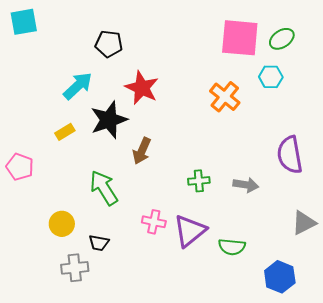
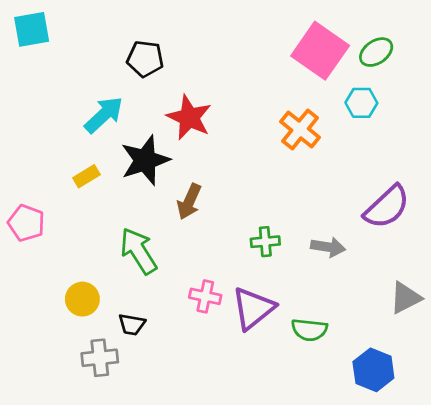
pink square: (240, 38) -> (320, 51), turned 30
purple semicircle: (290, 155) -> (387, 207), turned -123

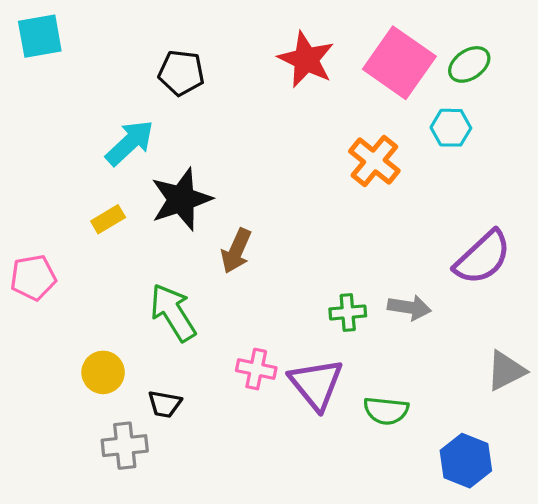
red star: (189, 117) -> (306, 59), moved
pink pentagon: (26, 223) -> (33, 278), turned -30
green cross: (265, 242) -> (348, 312), moved
purple triangle: (253, 308) -> (316, 384), turned -30

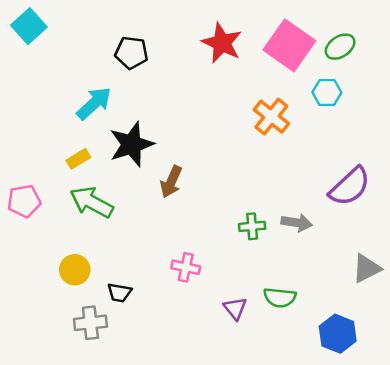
cyan square: (40, 36) -> (29, 26), turned -32
green arrow: (173, 312) -> (92, 202), moved, turned -30
purple triangle: (316, 384) -> (235, 308), moved, size x0.6

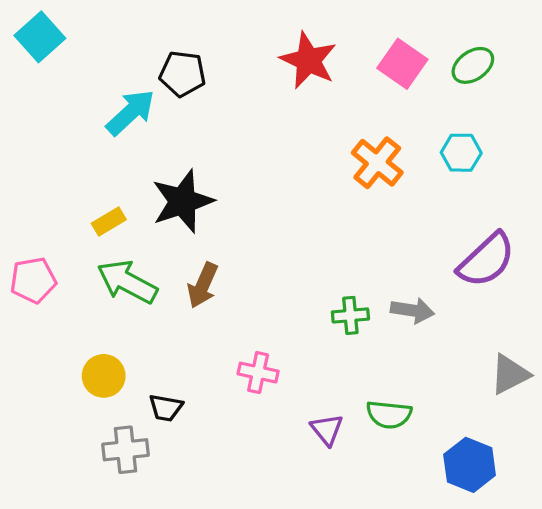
pink square: (289, 45) -> (402, 64), size x0.7
cyan hexagon: (327, 92) -> (461, 153), moved
cyan arrow: (94, 103) -> (131, 112), moved
brown arrow: (171, 182) -> (203, 285), moved

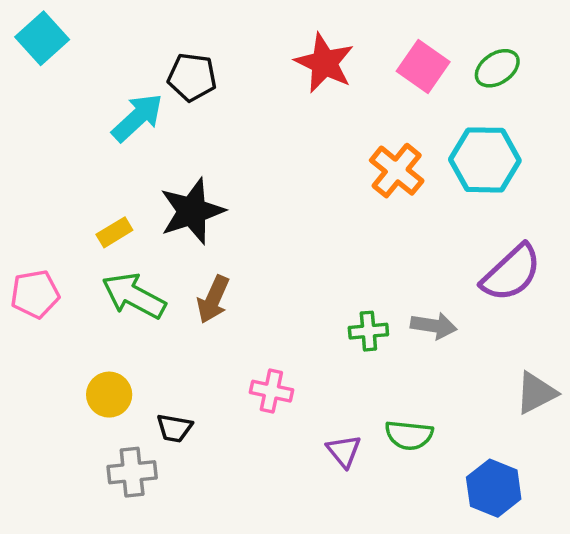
cyan hexagon: (461, 153) -> (485, 160), size x1.6

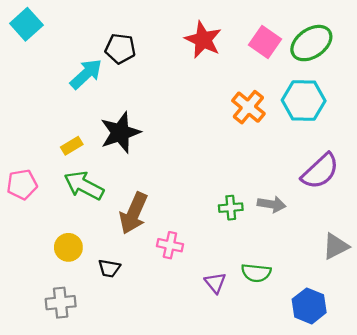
green ellipse: (497, 68) -> (311, 43), size x1.5
brown arrow: (213, 299) -> (134, 213), moved, size x1.4
gray cross: (132, 472) -> (61, 303), moved

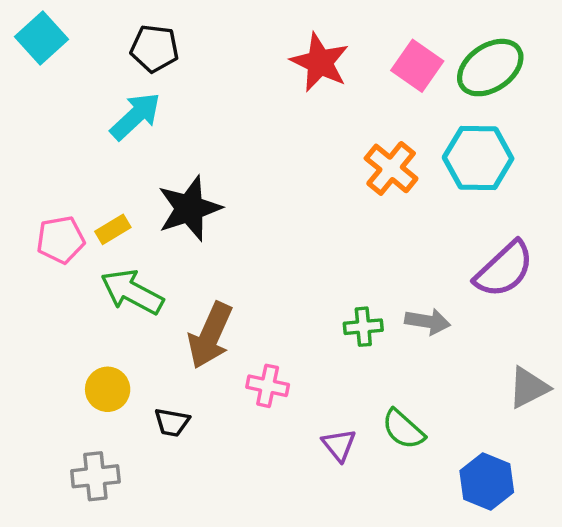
black pentagon: (120, 49) -> (155, 48), moved
pink pentagon: (22, 184) -> (61, 240), moved
green semicircle: (256, 273) -> (403, 429), turned 36

